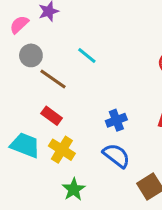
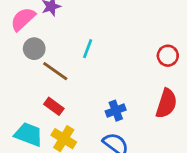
pink semicircle: (19, 25) -> (23, 19), size x1.4
cyan line: (87, 55) -> (88, 49), turned 72

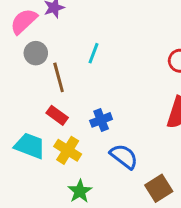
brown line: (55, 71) -> (59, 77), turned 40
blue cross: (116, 111) -> (101, 120), moved

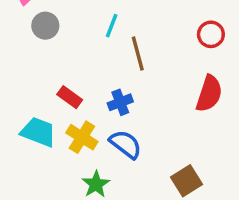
brown line: (59, 77) -> (138, 54), moved
blue semicircle: (124, 156) -> (125, 144), moved

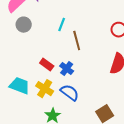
red rectangle: (70, 97) -> (47, 65), moved
blue cross: (120, 102) -> (67, 69), turned -32

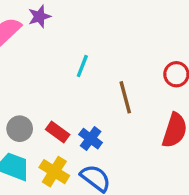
gray circle: (24, 25) -> (20, 129), moved
brown line: (77, 41) -> (125, 97), moved

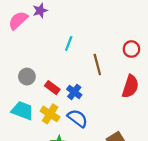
gray circle: (20, 129) -> (27, 77), moved

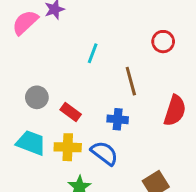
red circle: (131, 49) -> (163, 42), moved
blue cross: (74, 92) -> (118, 119), moved, turned -32
yellow cross: (50, 114) -> (68, 147), turned -30

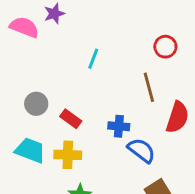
pink semicircle: (25, 22) -> (24, 27), turned 64
brown line: (131, 81) -> (149, 87), moved
blue semicircle: (104, 153) -> (141, 150), moved

